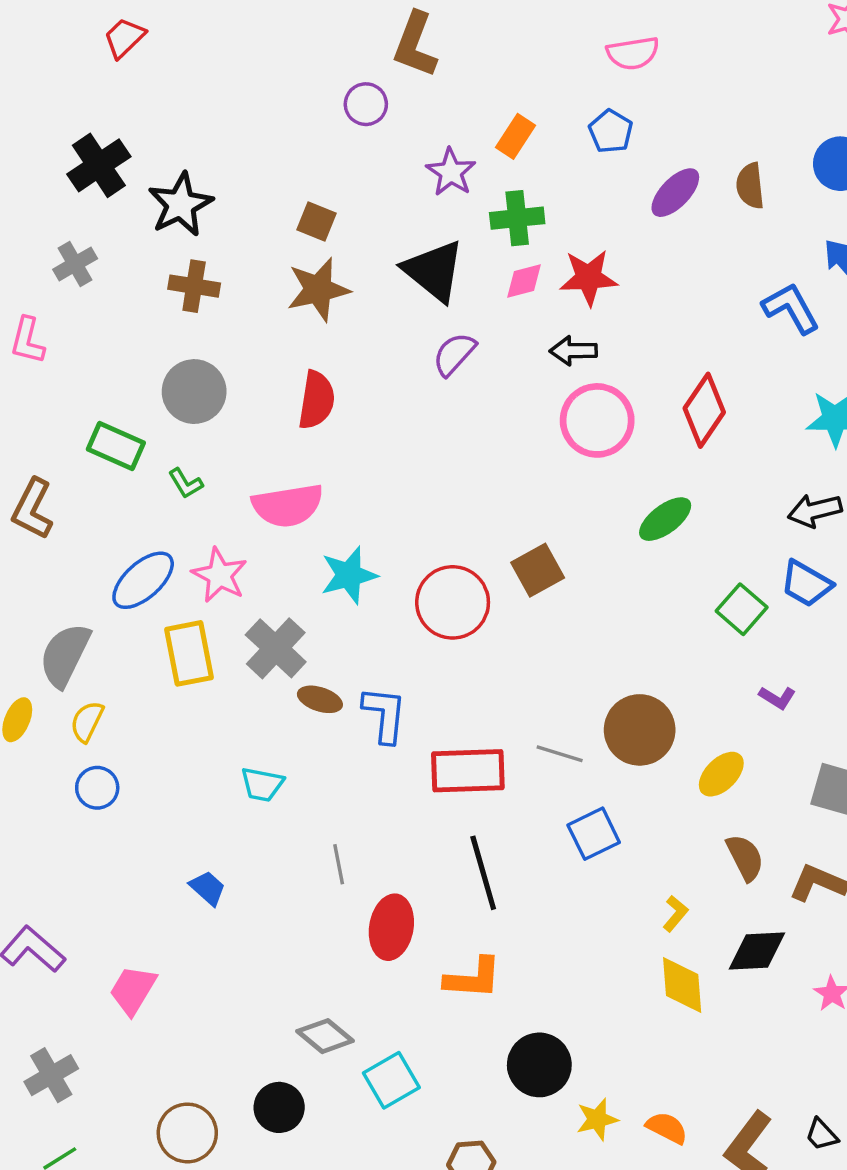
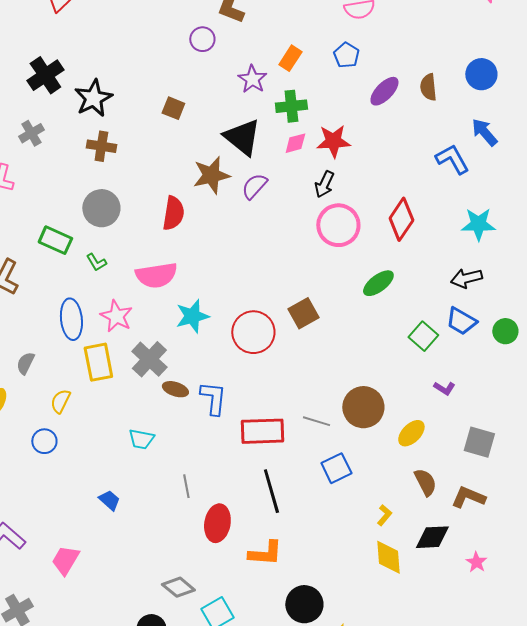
brown star: (318, 290) -> (211, 175), moved
black arrow: (573, 351) -> (324, 184), turned -64
blue ellipse: (143, 580) -> (71, 319), turned -54
gray semicircle: (65, 655) -> (25, 363), size x0.6
yellow semicircle: (87, 721) -> (60, 401), moved

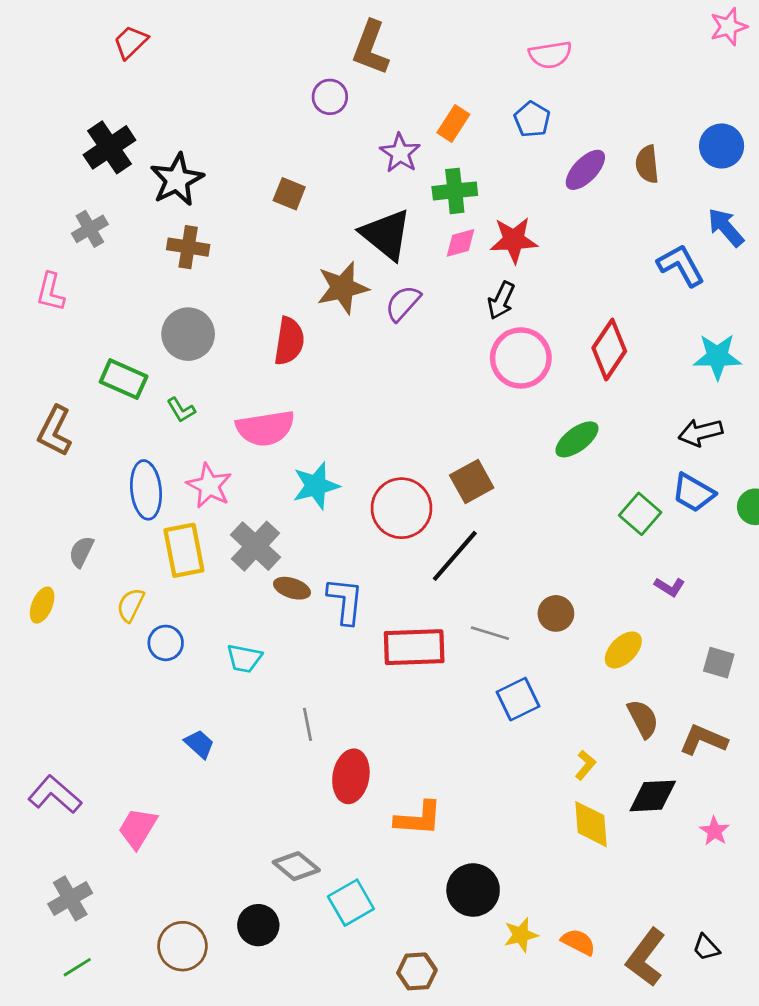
brown circle: (363, 407) -> (556, 613), size x0.6
blue circle: (44, 441) -> (166, 643), moved
gray square: (479, 442) -> (719, 663), size x0.7
black line: (271, 491) -> (455, 556), moved, turned 57

